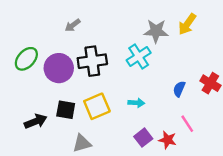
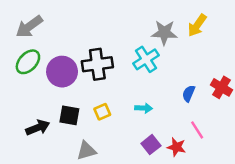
gray arrow: (73, 25) -> (29, 27), moved, size x1.6
yellow square: (97, 106) -> (102, 112), size x0.6

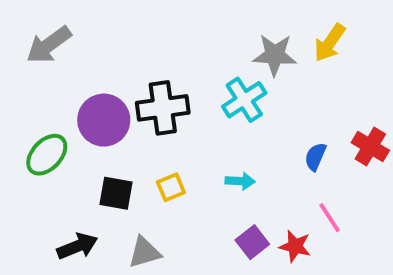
green ellipse: (28, 62) -> (47, 155), moved
black arrow: (38, 128) -> (77, 246), moved

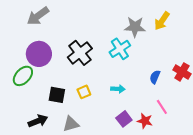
gray arrow: (49, 45) -> (38, 16), moved
black cross: (163, 108) -> (80, 53), turned -30
purple circle: (104, 120) -> (39, 54), moved

